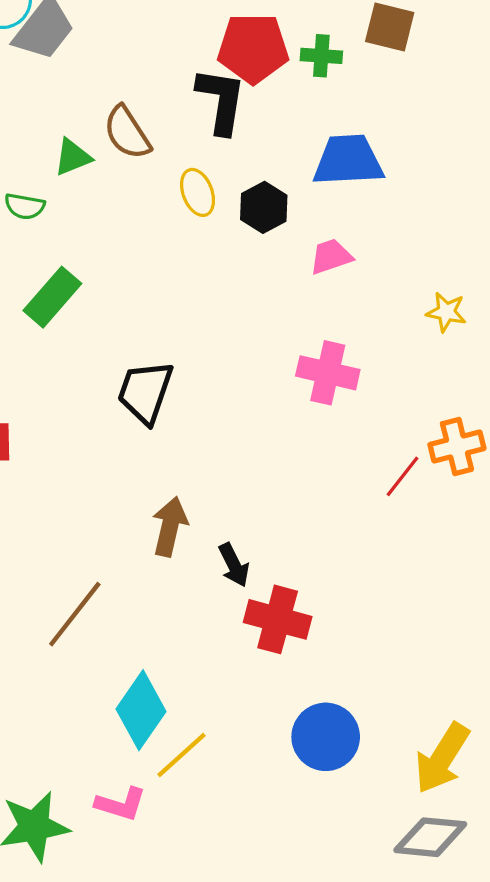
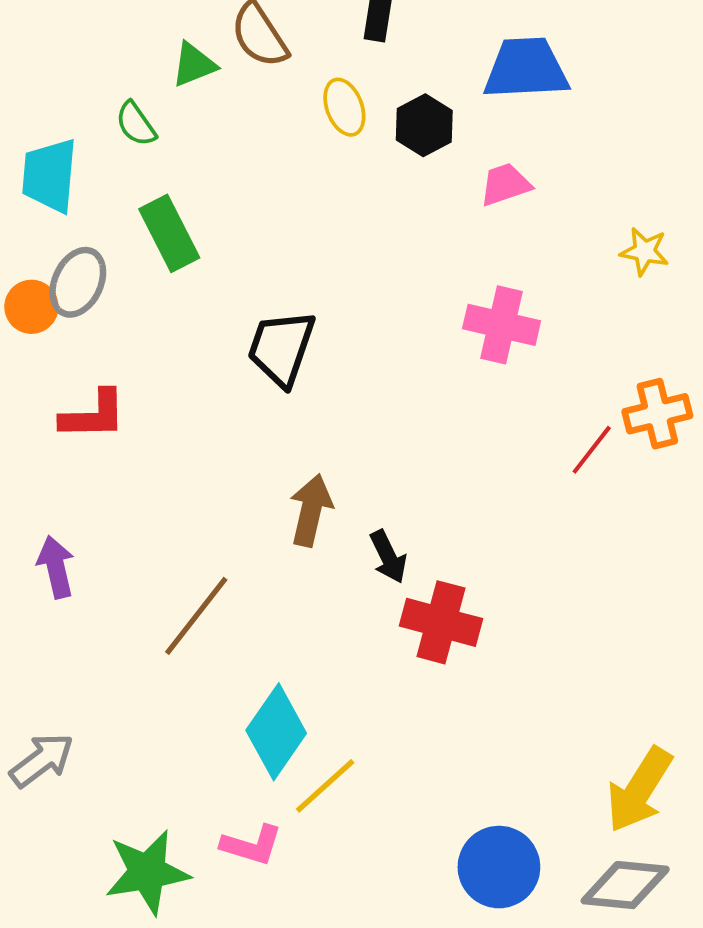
green semicircle: (25, 206) -> (136, 124), turned 45
green rectangle: (52, 297) -> (169, 233), turned -68
blue circle: (326, 737) -> (499, 867), moved

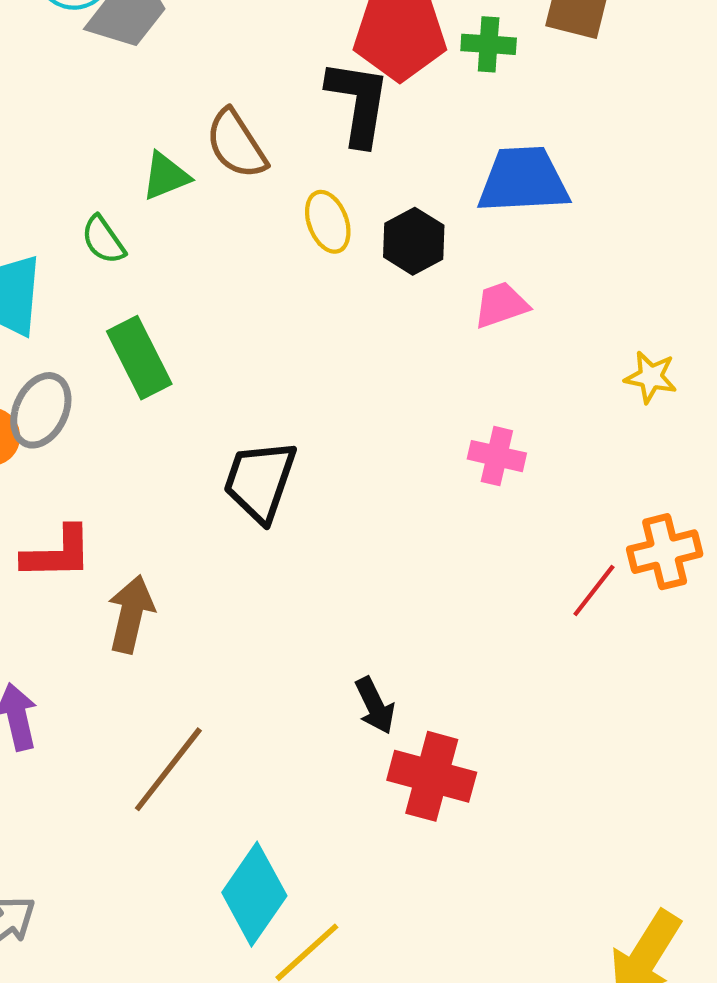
pink cross: (502, 325) -> (497, 456), size x0.7
brown arrow: (311, 510) -> (131, 614), moved

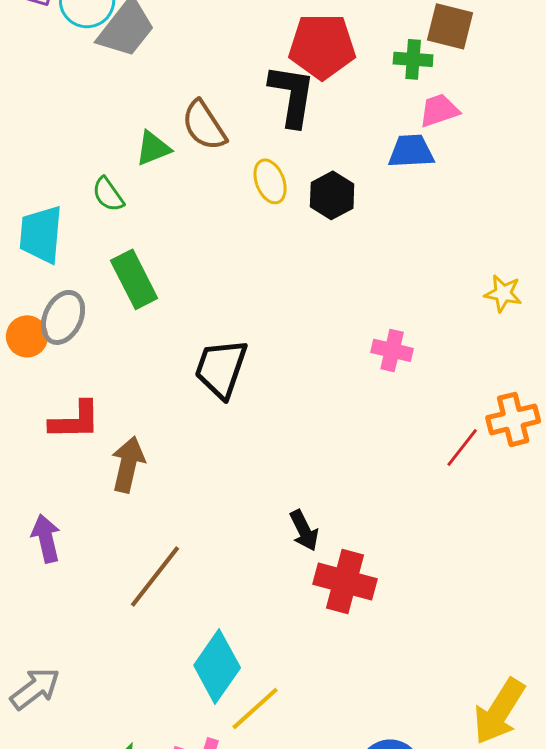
green cross: (489, 44) -> (413, 59), moved
blue trapezoid: (523, 180) -> (411, 151), size x0.7
pink trapezoid: (501, 305) -> (439, 110), moved

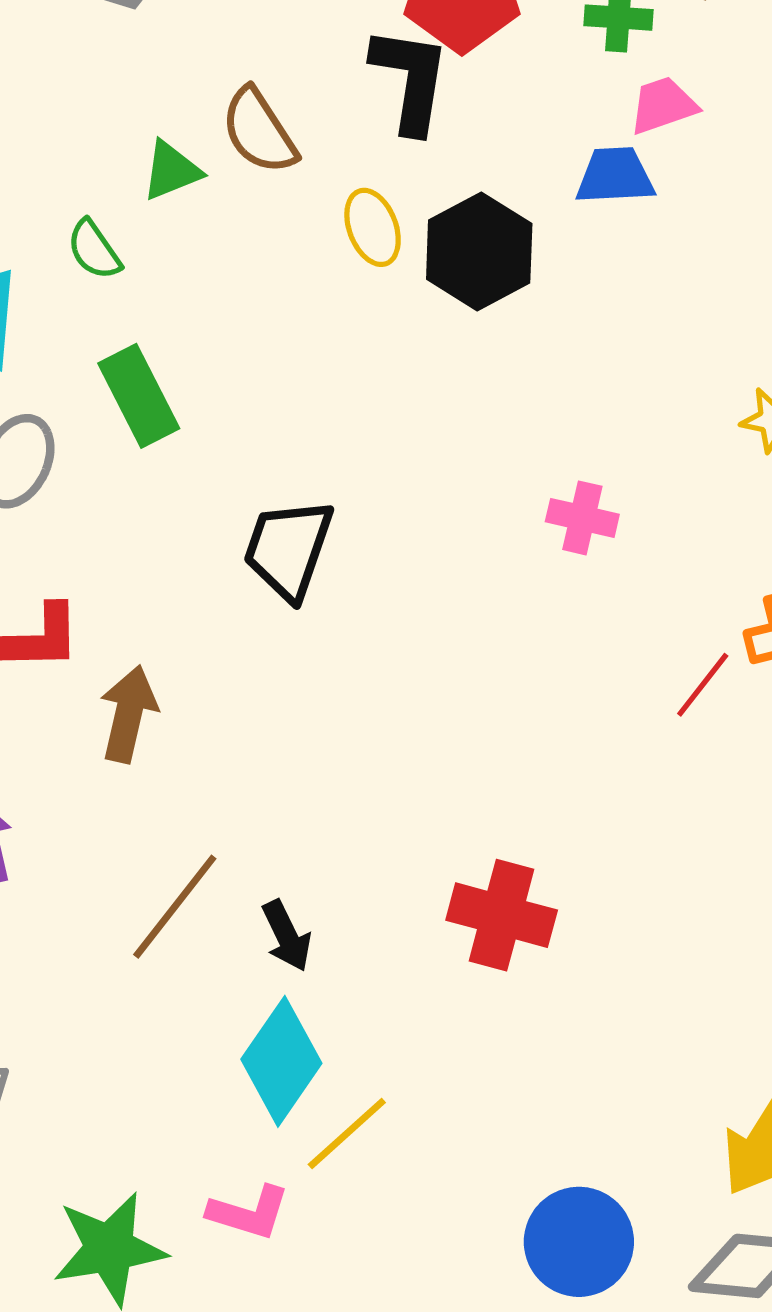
black hexagon: (332, 195) -> (479, 251), size x1.4
black arrow: (304, 530) -> (287, 936), moved

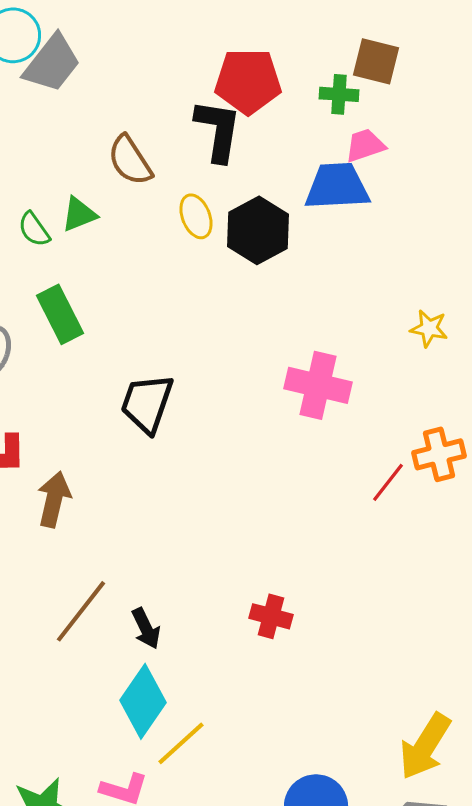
green triangle: (171, 171) -> (79, 214), moved
blue trapezoid: (615, 176) -> (337, 186), size x1.4
pink cross: (582, 518) -> (318, 385), size x1.6
red cross: (502, 915) -> (271, 616), size x0.7

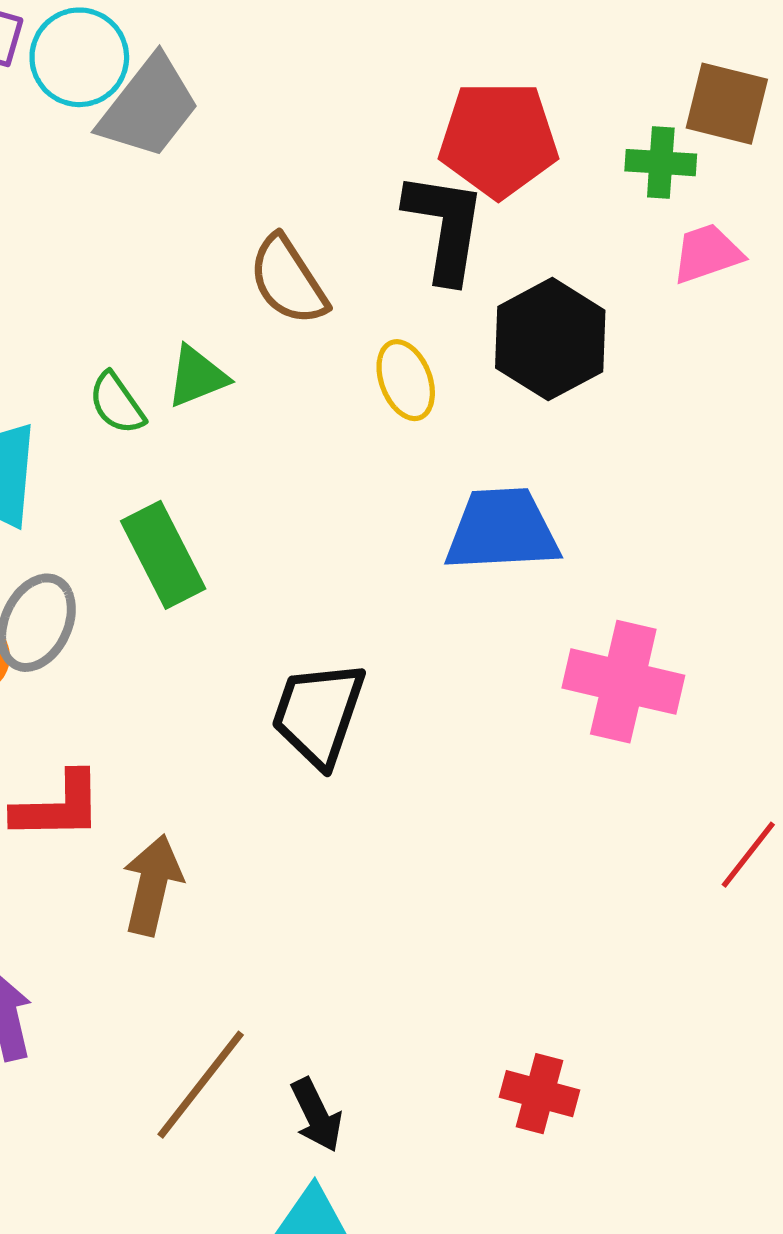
blue trapezoid: (337, 186) -> (502, 530), moved
black hexagon: (258, 230) -> (550, 339), moved

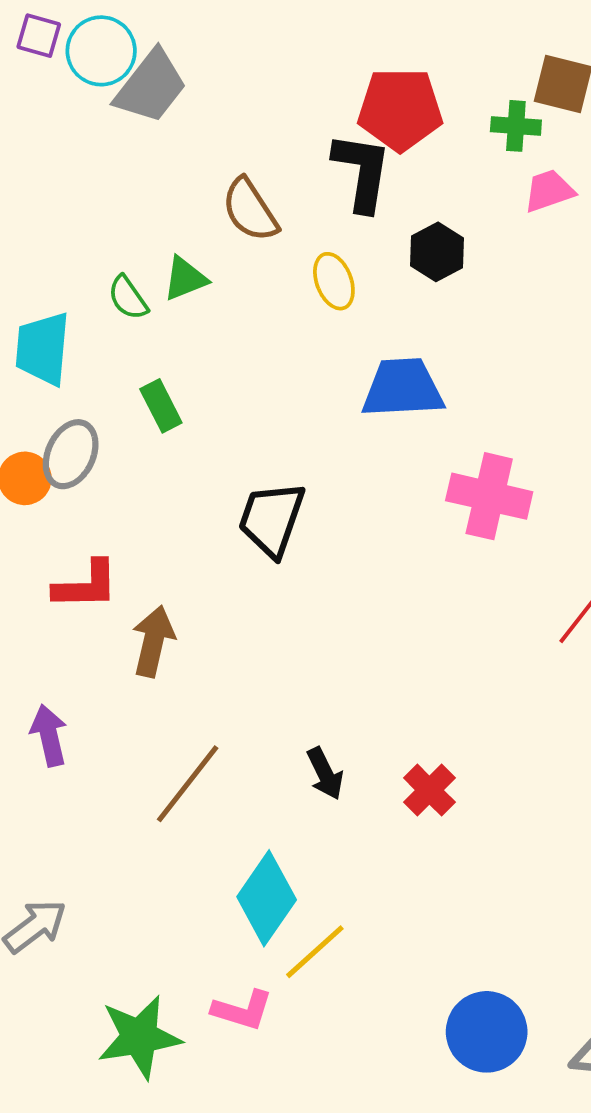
black hexagon: (550, 339) -> (437, 252), size x0.7
green rectangle: (163, 555) -> (161, 406), size x0.7
red cross: (539, 1094) -> (429, 790), turned 30
black arrow: (317, 1115) -> (325, 774), moved

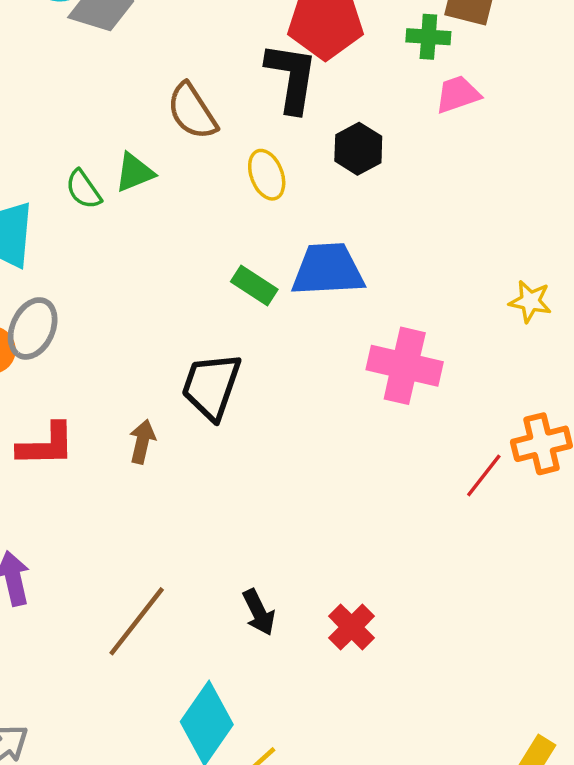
green rectangle: (161, 406) -> (254, 285), moved, turned -30
brown arrow: (153, 641) -> (142, 442), moved, size x0.7

